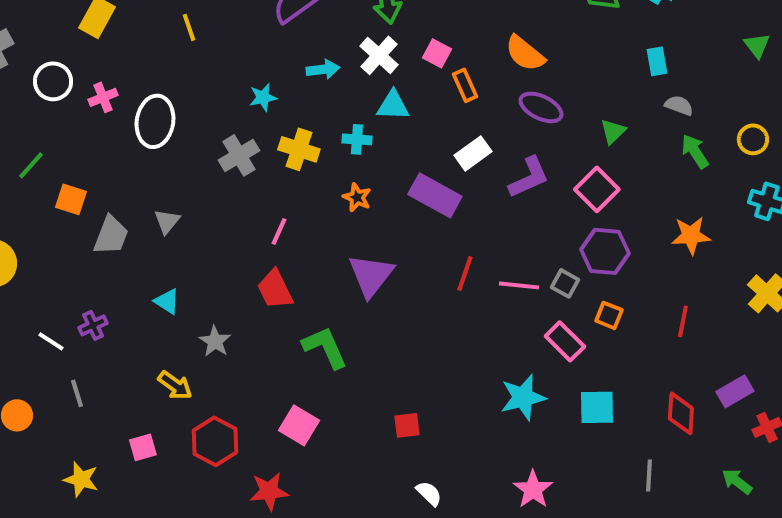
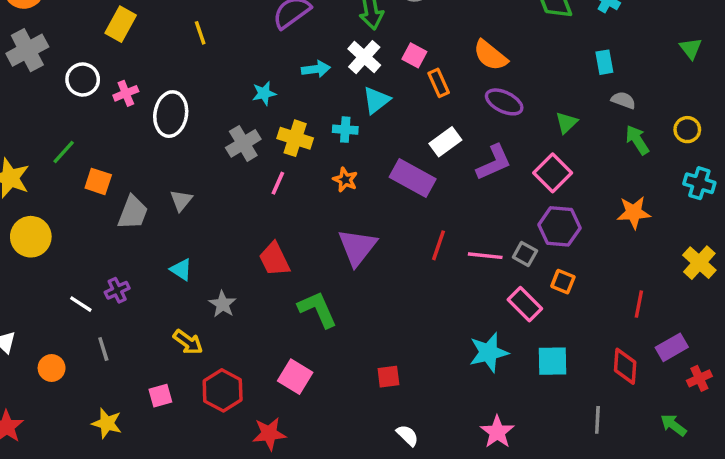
cyan triangle: (393, 105) -> (376, 100), turned -40
pink line: (279, 231) -> (278, 183), moved
red line: (683, 321) -> (639, 304), moved

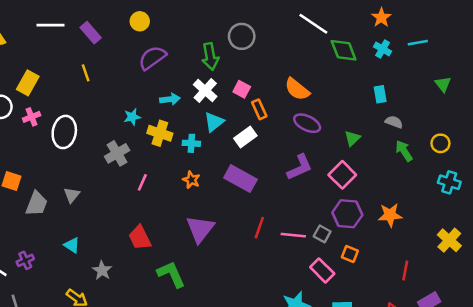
yellow rectangle: (121, 24) -> (28, 83), moved
yellow cross: (295, 138) -> (160, 133), moved
white rectangle: (445, 142) -> (245, 137), moved
orange star: (634, 213) -> (390, 215), moved

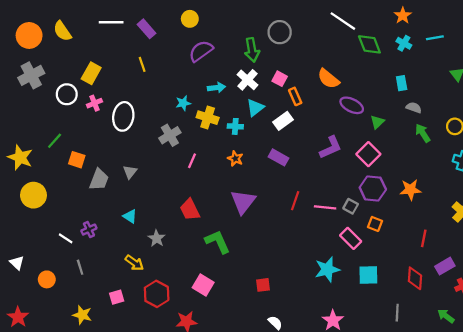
purple ellipse: (307, 123) -> (352, 105), moved
purple rectangle: (240, 179) -> (279, 157), size x0.7

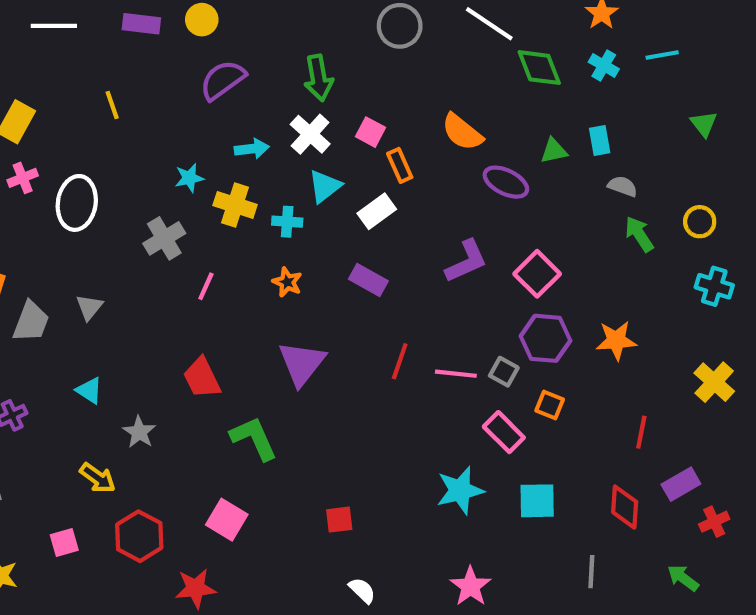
purple rectangle: (147, 29) -> (141, 24), moved, turned -42
gray circle: (280, 32) -> (400, 26), moved
green triangle: (377, 122) -> (554, 151), moved, turned 32

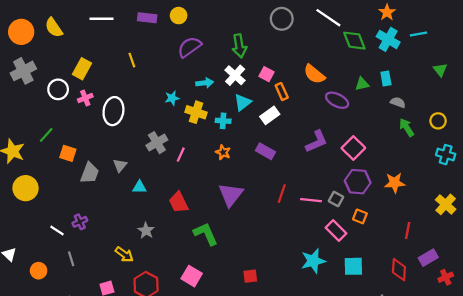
cyan cross: (604, 65) -> (388, 39), size x1.5
gray cross: (164, 238) -> (157, 143), moved
cyan triangle: (89, 390) -> (140, 187), moved, turned -32

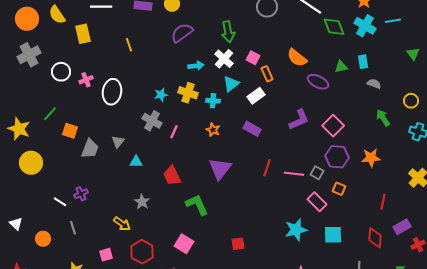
yellow rectangle: (82, 69) -> (83, 34), moved, turned -42
cyan star: (172, 98) -> (161, 95), moved
green arrow: (407, 127) -> (383, 118), moved
gray cross: (157, 143) -> (152, 121), turned -30

